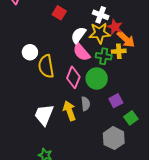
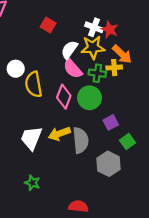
red star: (115, 27) -> (110, 30), moved
gray semicircle: (86, 104) -> (81, 140), moved, size x1.6
yellow arrow: (69, 111) -> (59, 134), turned -90

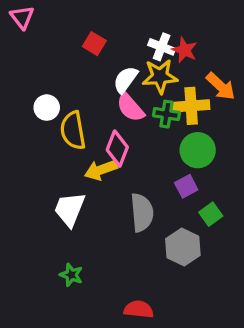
orange arrow: (122, 54) -> (221, 86), moved
yellow cross: (114, 68) -> (191, 106), size x1.5
green circle: (90, 98) -> (198, 150), moved
yellow arrow: (59, 134) -> (101, 170), moved

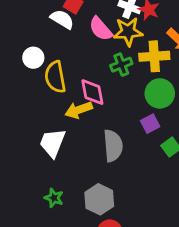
white semicircle: (125, 80) -> (62, 19), moved, turned 85
pink semicircle: (130, 108) -> (101, 29), moved
green cross: (166, 114) -> (121, 65), moved, turned -30
pink diamond: (117, 149) -> (92, 92), turned -32
gray hexagon: (183, 247) -> (99, 199), moved

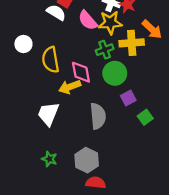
white circle: (33, 58) -> (23, 44), moved
green circle: (160, 93) -> (115, 73), moved

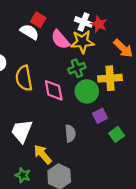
yellow cross: (132, 43) -> (110, 78), moved
yellow arrow: (70, 87) -> (43, 154), moved, turned 70
gray semicircle: (98, 116) -> (70, 133), size x0.7

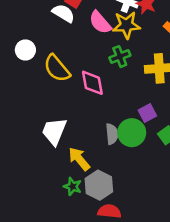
yellow semicircle: (24, 78) -> (57, 68), turned -30
green circle: (87, 91) -> (132, 133), moved
green star: (23, 175) -> (73, 186), moved

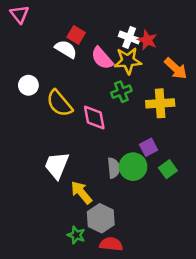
green star: (73, 186) -> (76, 235), moved

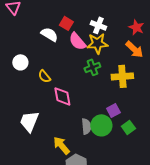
red square: (76, 35) -> (66, 23), moved
red star: (147, 40) -> (136, 27), moved
yellow semicircle: (59, 103) -> (44, 76), size x0.6
pink diamond: (94, 118) -> (62, 96), moved
white trapezoid: (57, 165) -> (29, 121), moved

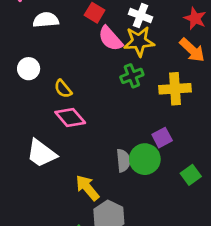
white semicircle: (49, 34) -> (46, 20), moved, turned -36
pink diamond: (62, 96) -> (70, 117), moved, turned -30
white trapezoid: (29, 121) -> (41, 153), turned -75
green square: (128, 127) -> (191, 175), moved

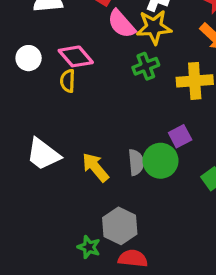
yellow semicircle: (63, 89) -> (68, 81), turned 42
pink diamond: (70, 117) -> (76, 56), moved
yellow arrow: (87, 188) -> (95, 167), moved

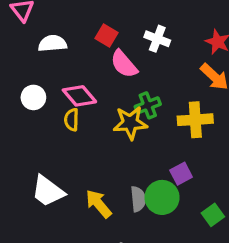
yellow star: (154, 27) -> (130, 123), moved

